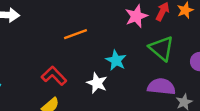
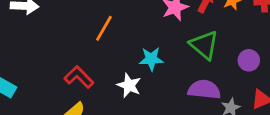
orange line: (75, 34) -> (104, 28), turned -40
cyan star: (116, 60) -> (151, 59), turned -30

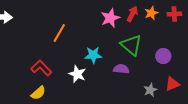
purple semicircle: (204, 90) -> (121, 69), moved, size x0.7

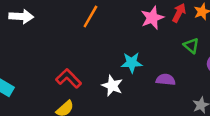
orange line: (59, 33) -> (90, 17), moved
green triangle: (131, 45) -> (191, 46), moved, size x0.6

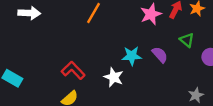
purple semicircle: (166, 80) -> (160, 55), moved, turned 42

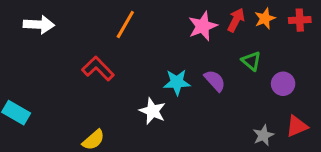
red L-shape: (73, 70) -> (98, 69), moved

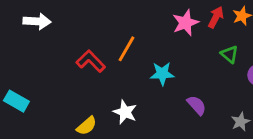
orange line: (125, 25) -> (126, 49), moved
purple semicircle: (215, 81) -> (197, 105), moved
white star: (153, 111) -> (125, 112), moved

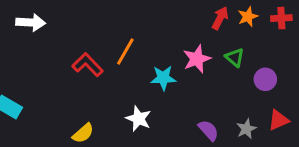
pink star: (186, 23) -> (197, 59), moved
purple semicircle: (197, 105) -> (208, 130), moved
white star: (125, 112) -> (138, 119), moved

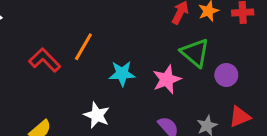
green triangle: (235, 57) -> (195, 53), size x1.5
pink star: (197, 59) -> (167, 79), moved

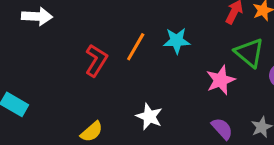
red L-shape: (45, 60) -> (96, 60), turned 76
cyan star: (122, 74) -> (177, 41), moved

